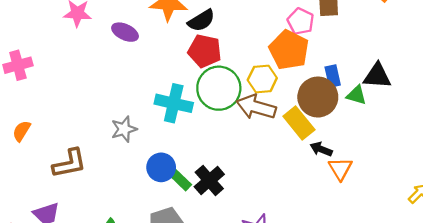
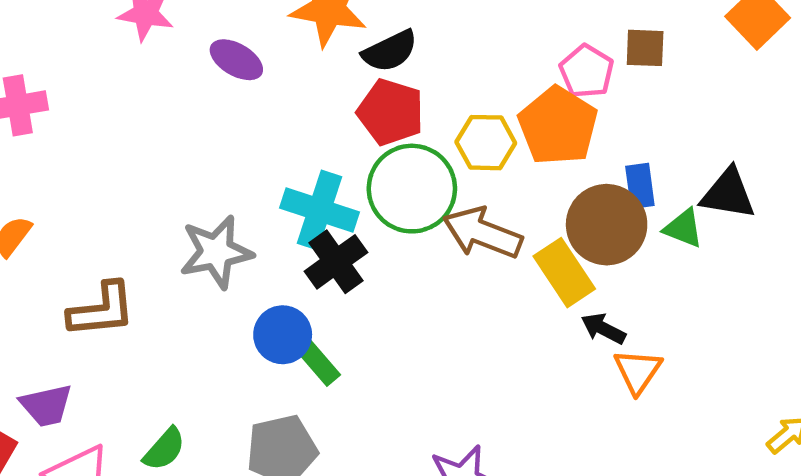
yellow hexagon: (262, 79) -> (486, 143), moved
gray star: (124, 129) -> (216, 252), size x1.4
black cross: (209, 180) -> (336, 262), moved

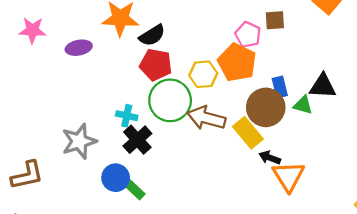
purple ellipse: (236, 60) -> (79, 48), turned -35
cyan cross: (320, 210) -> (127, 116), size x0.6
orange triangle: (638, 371) -> (289, 176), size x1.4

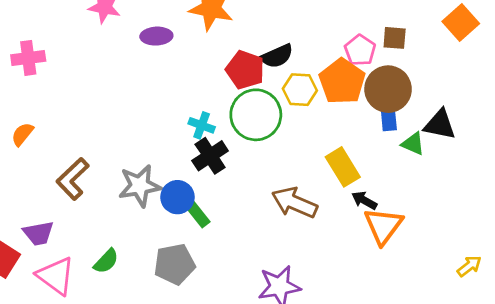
black semicircle: (152, 35) -> (277, 56), moved
brown circle: (266, 107) -> (388, 89), moved
brown arrow: (206, 118) -> (294, 203), moved
gray star: (79, 141) -> (140, 186), moved
brown L-shape: (27, 175) -> (73, 179), turned 140

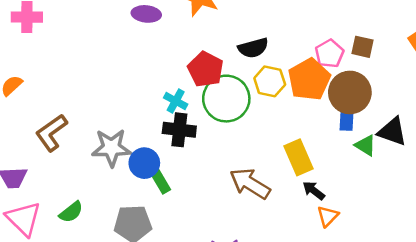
red pentagon: (245, 70) -> (206, 69), moved
black cross: (210, 156) -> (179, 130), turned 32
orange triangle: (383, 226) -> (328, 216), size x0.6

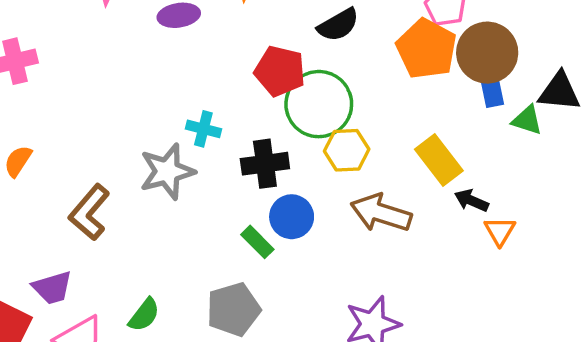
yellow hexagon: (270, 81) -> (347, 150), moved
cyan cross: (176, 101) -> (203, 129), moved
gray star: (111, 148) -> (167, 172), moved
blue circle: (144, 163) -> (292, 217), moved

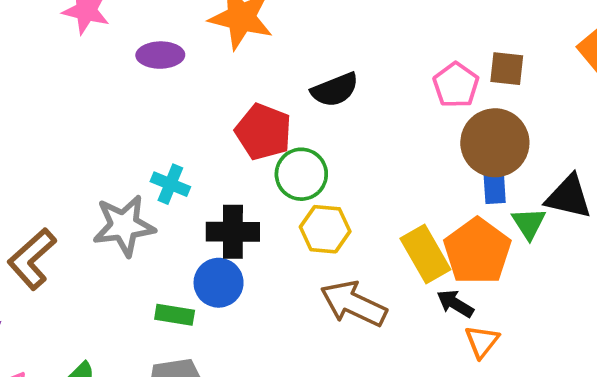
orange pentagon: (426, 49) -> (477, 251), moved
green circle: (319, 104) -> (301, 174), size x0.7
green triangle: (527, 120) -> (529, 223), turned 32
blue circle: (292, 217) -> (219, 283), moved
green rectangle: (257, 242) -> (175, 315), moved, turned -44

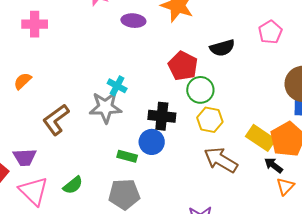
pink pentagon: (456, 85) -> (270, 32), moved
cyan cross: (170, 184) -> (117, 86), moved
yellow rectangle: (425, 254) -> (261, 138), turned -32

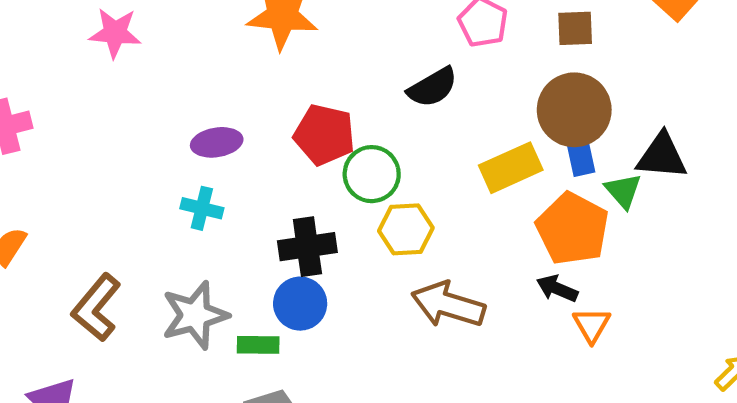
purple ellipse: (133, 21) -> (217, 142), moved
black semicircle: (222, 48) -> (433, 87), moved
gray star: (106, 107) -> (195, 315), moved
yellow rectangle: (261, 138) -> (511, 168), moved, turned -44

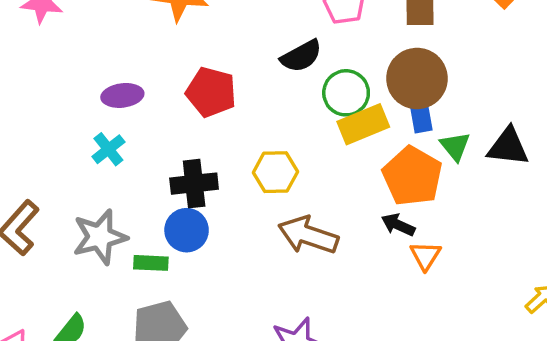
black triangle: (662, 156) -> (508, 147), moved
green circle: (372, 174) -> (346, 93), moved
cyan cross: (202, 208) -> (108, 149), turned 36

